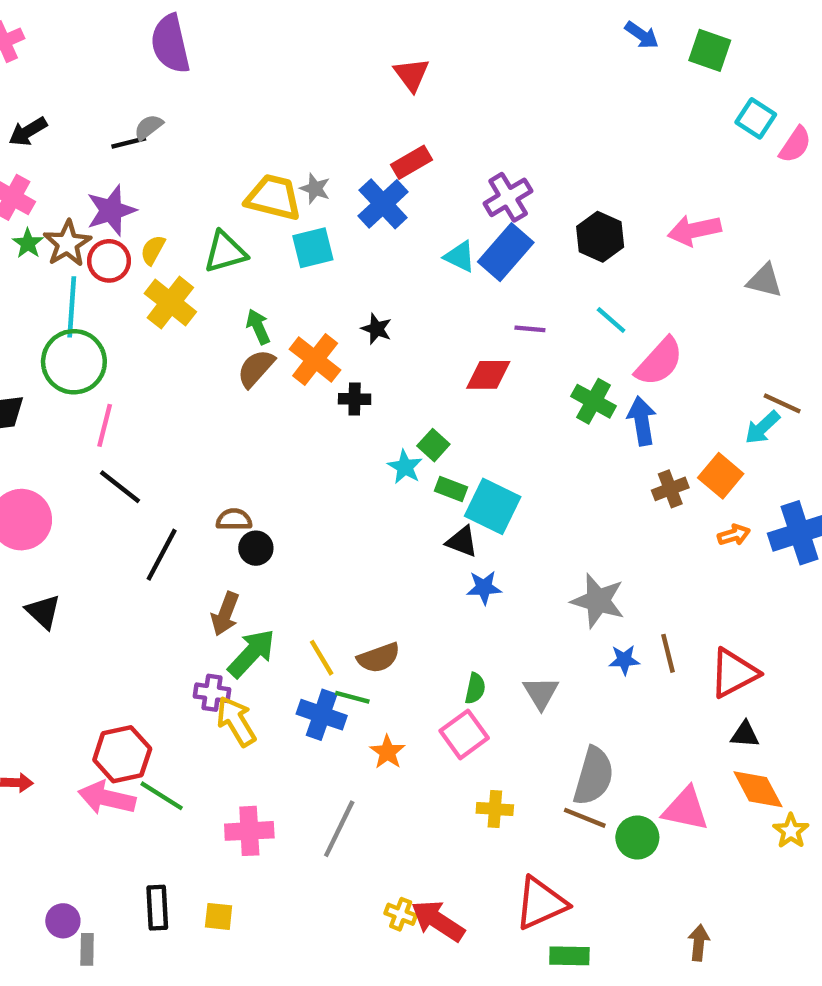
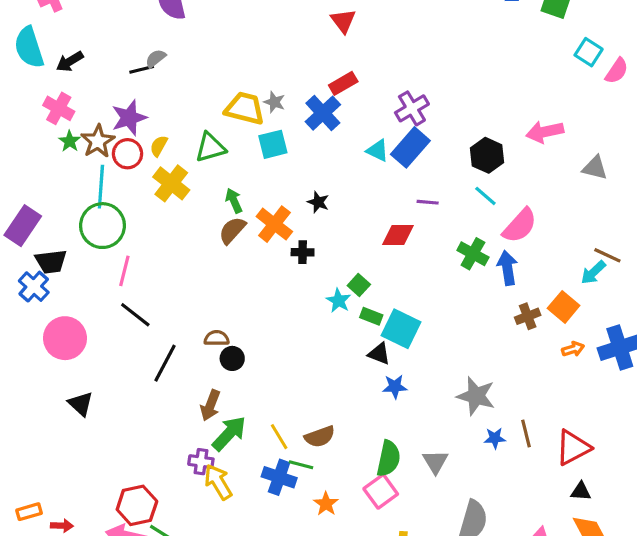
black hexagon: (600, 237) -> (487, 155), moved
green semicircle: (475, 688) -> (389, 458), size x1.6

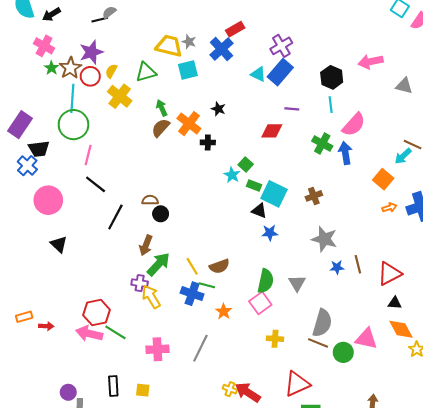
cyan line: (485, 196) -> (331, 105), turned 42
brown cross: (528, 316) -> (314, 196), moved

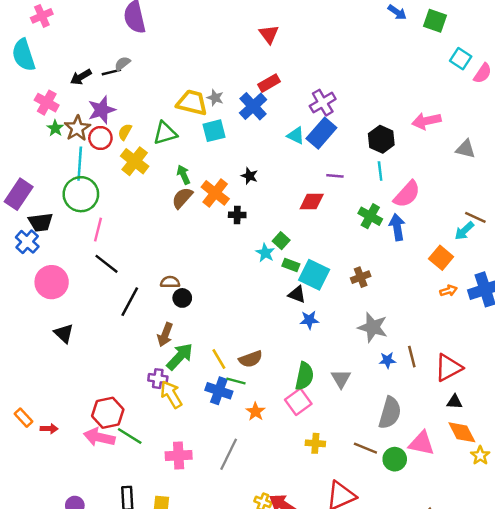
black arrow: (51, 14) -> (81, 77), moved
orange rectangle: (24, 317) -> (24, 418), turned 63
gray semicircle: (322, 323) -> (390, 413), moved

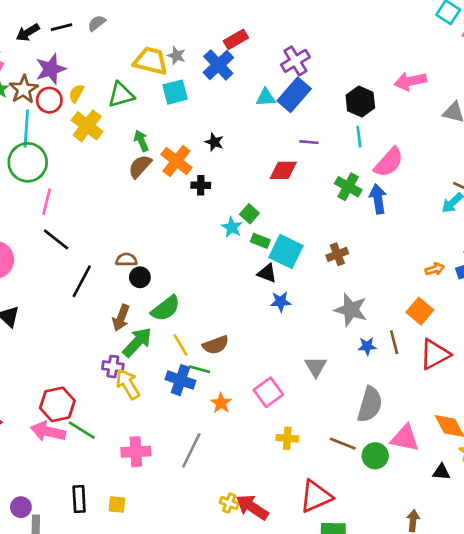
gray semicircle: (122, 64) -> (97, 23), moved
cyan triangle: (296, 136) -> (266, 97), turned -30
orange square: (441, 258) -> (420, 311), moved
green semicircle: (304, 376) -> (166, 308), moved, turned 40
black triangle: (455, 402) -> (441, 472), moved

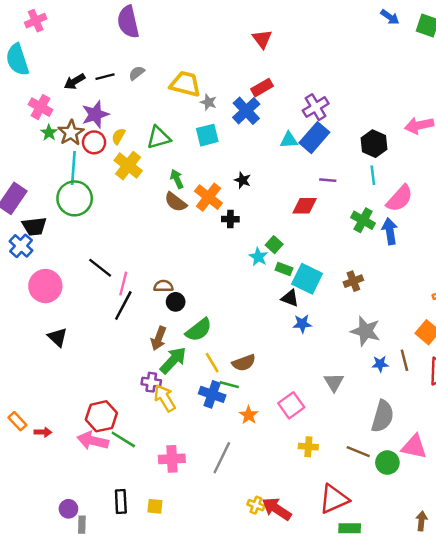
yellow trapezoid: (151, 61) -> (185, 84), moved
brown semicircle: (140, 166) -> (176, 202), turned -95
pink line: (47, 202) -> (123, 284), moved

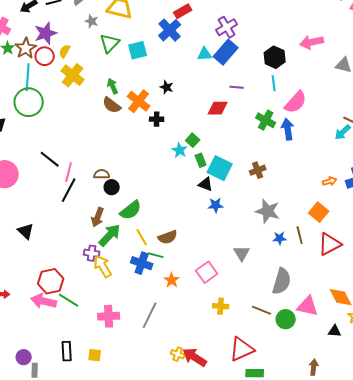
gray star: (208, 102) -> (92, 21), moved
green triangle: (159, 138) -> (110, 43), moved, turned -30
green rectangle: (284, 269) -> (201, 160), turned 48
black triangle: (58, 337) -> (26, 231), moved

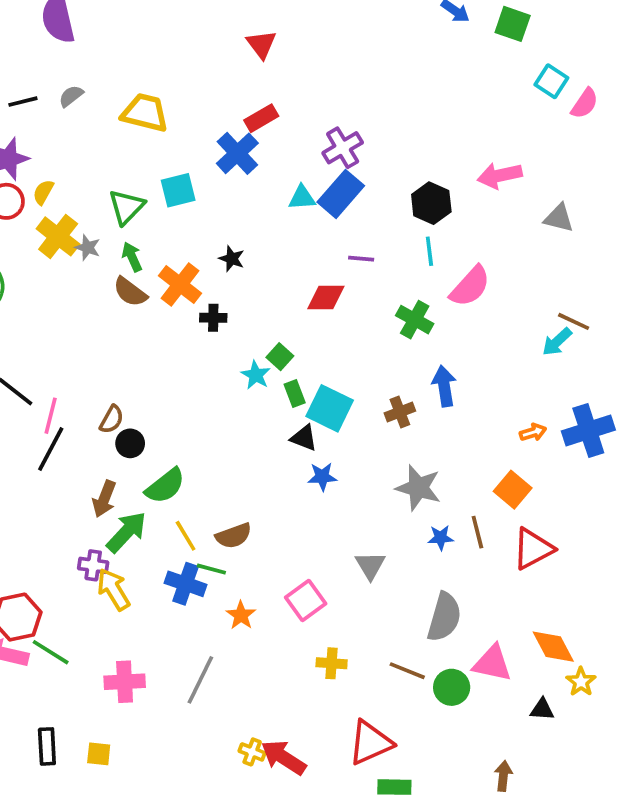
gray star: (92, 21) -> (88, 248), moved
green triangle: (110, 43) -> (126, 207), moved
blue arrow: (288, 129) -> (444, 386), moved
brown semicircle: (102, 174) -> (112, 419), turned 119

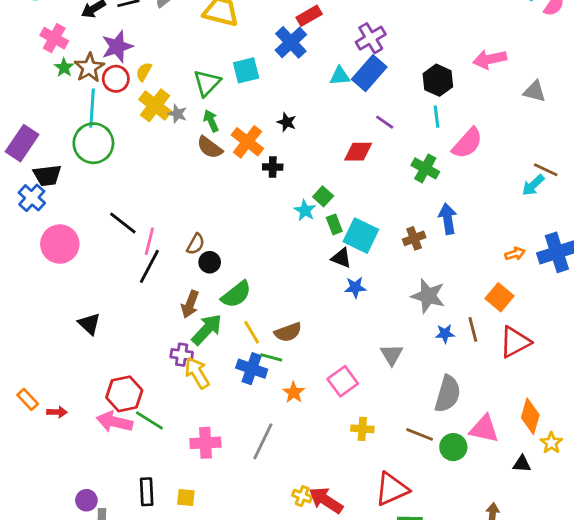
purple line: (361, 259) -> (385, 122), turned 30
orange diamond: (553, 647) -> (530, 416), turned 44

